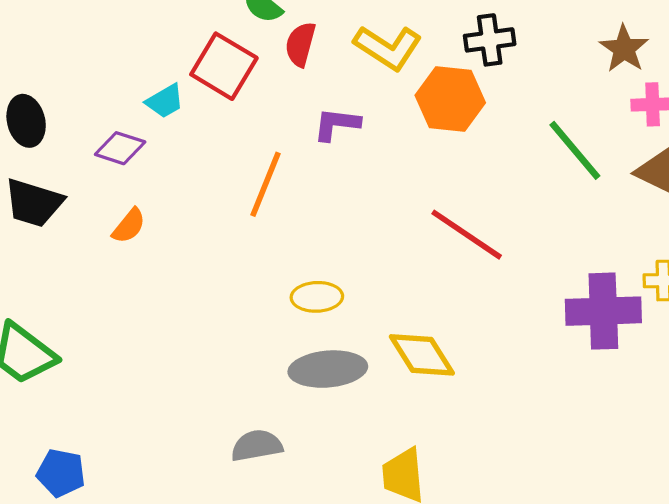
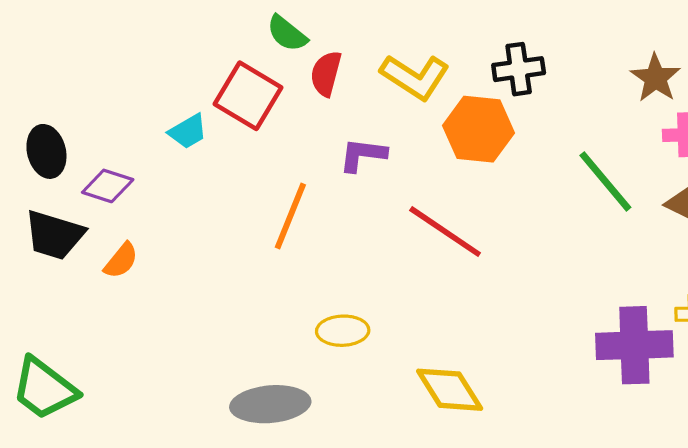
purple diamond: (120, 148) -> (108, 186), moved
orange semicircle: (129, 226) -> (121, 261), moved
red line: (467, 235) -> (445, 232), moved
gray ellipse: (328, 369) -> (270, 404), moved

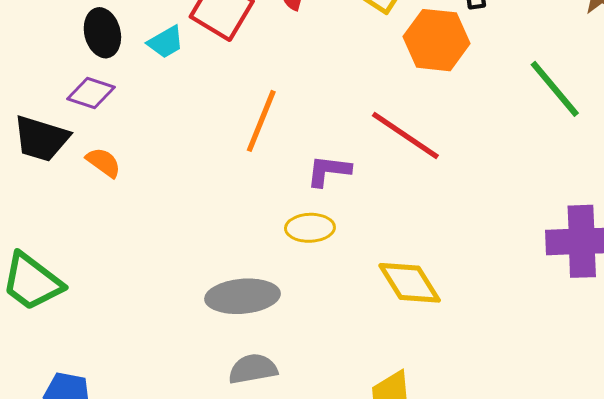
black ellipse: (46, 151) -> (102, 33), moved
purple L-shape: (363, 155) -> (329, 171), moved
orange semicircle: (121, 261) -> (103, 162), turned -93

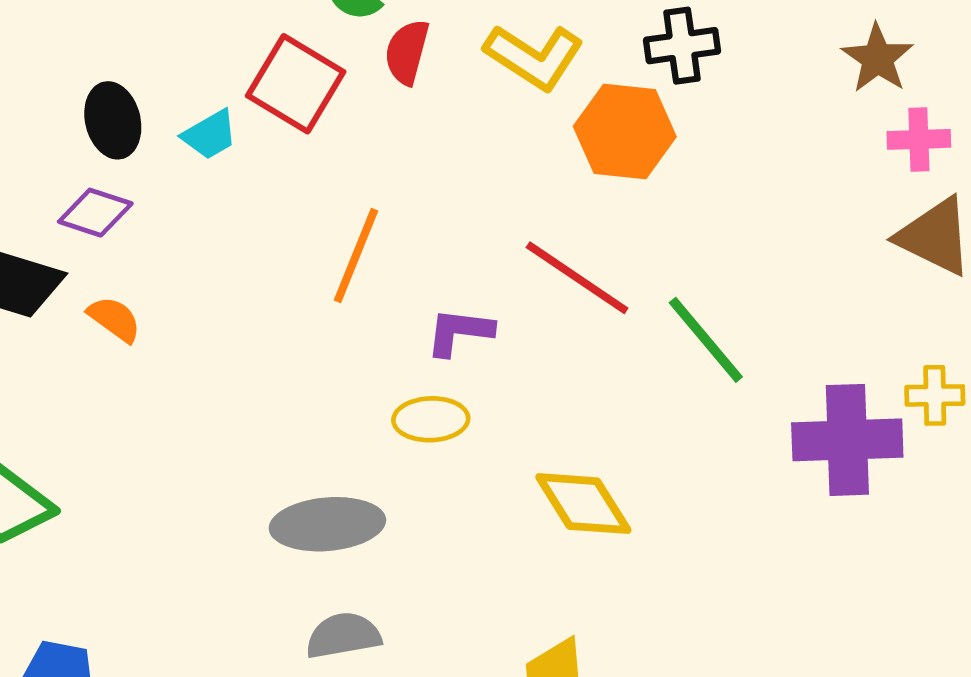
green line: (555, 89) -> (706, 340), moved

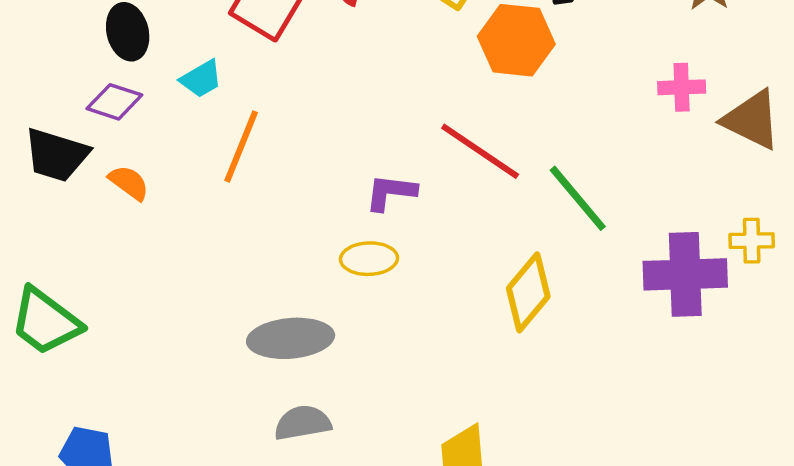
cyan trapezoid: (210, 135) -> (201, 79), moved
pink cross: (919, 139) -> (682, 87), moved
orange line: (356, 256) -> (241, 146), moved
yellow diamond: (583, 504) -> (528, 292), moved, turned 72

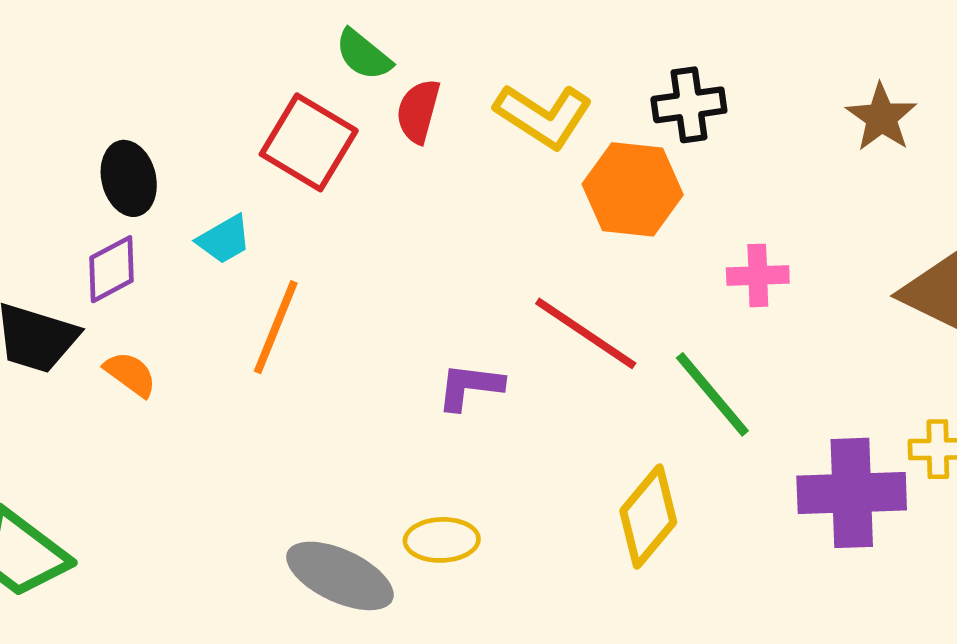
pink cross: (682, 87) -> (758, 275), moved
purple diamond: (114, 102) -> (111, 269), turned -46
yellow ellipse: (369, 259) -> (442, 540), moved
gray ellipse: (291, 338) -> (340, 576), turned 30

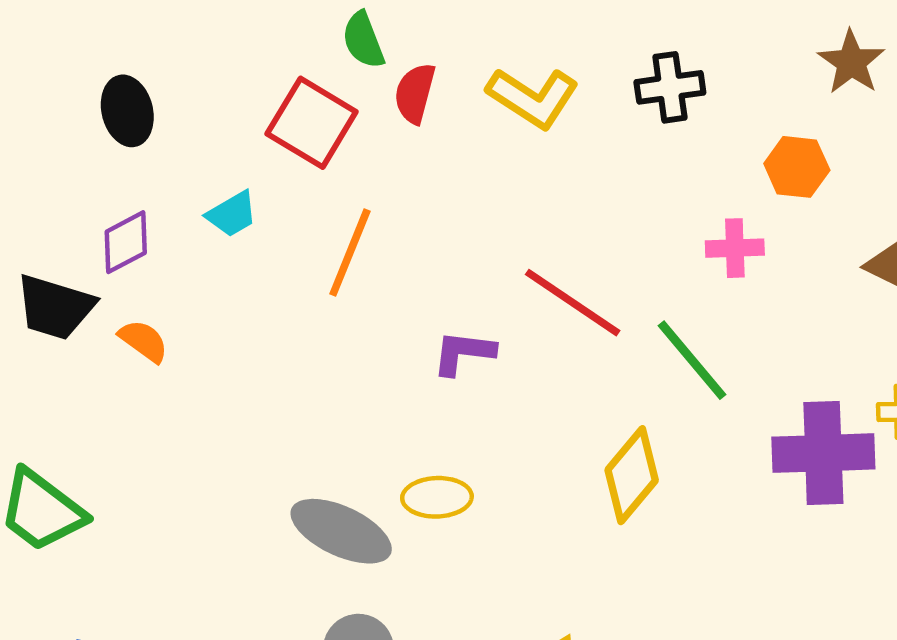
green semicircle: (363, 55) -> (363, 40), turned 30
brown star: (881, 117) -> (851, 62), moved
black ellipse: (129, 178) -> (127, 111), moved
orange hexagon: (633, 189) -> (797, 167), moved, size x0.7
orange line: (276, 327) -> (350, 252), moved

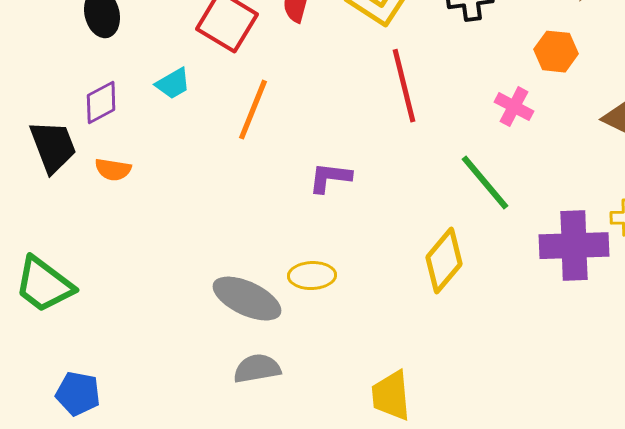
pink cross: (735, 248) -> (514, 107), turned 30
red line: (573, 303) -> (404, 86), moved, turned 42
black trapezoid: (55, 307) -> (53, 147), turned -128
orange semicircle: (143, 341) -> (113, 170), turned 153

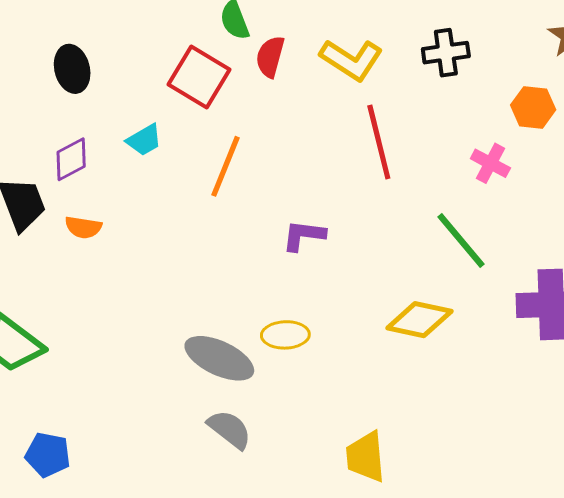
yellow diamond: (444, 261) -> (419, 320), turned 62
gray semicircle: (257, 369) -> (230, 429), turned 48

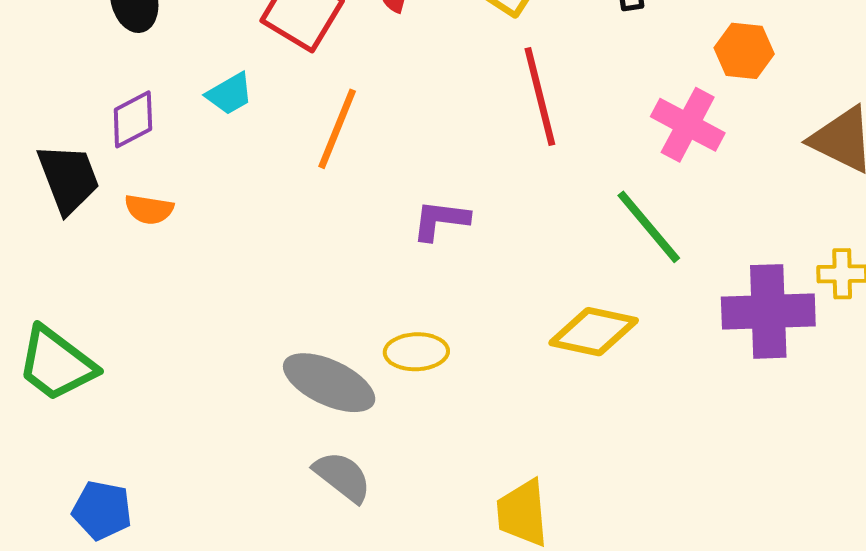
pink cross: (490, 163) -> (688, 125), size x1.4

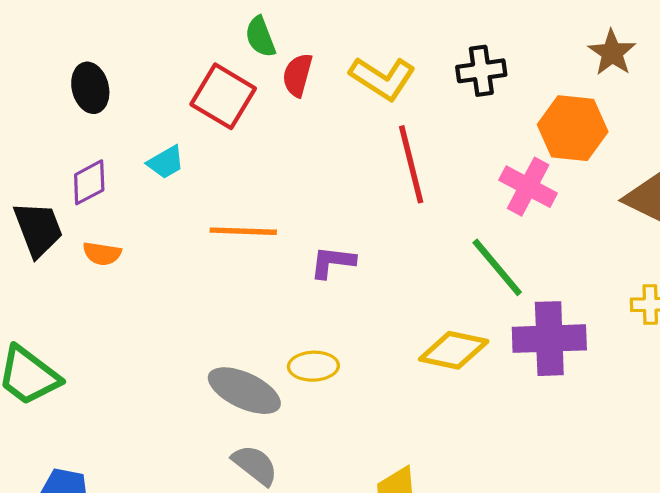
orange hexagon: (744, 51) -> (573, 128), size x1.5
orange line: (337, 129) -> (243, 231), moved, turned 70
purple cross: (768, 311) -> (549, 339), moved

